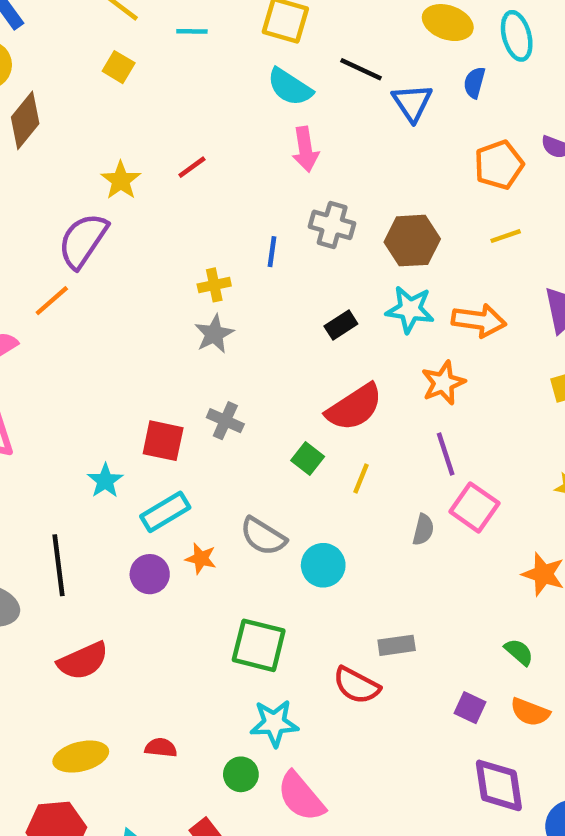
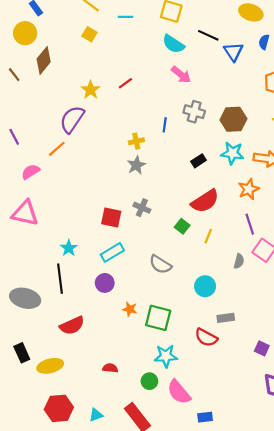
pink arrow: (305, 149) -> (181, 75), turned -42
cyan star: (105, 481) -> (69, 248), moved
orange star: (201, 559) -> (130, 309), moved
cyan circle: (323, 565) -> (205, 286), moved
yellow ellipse: (81, 757) -> (50, 366), moved

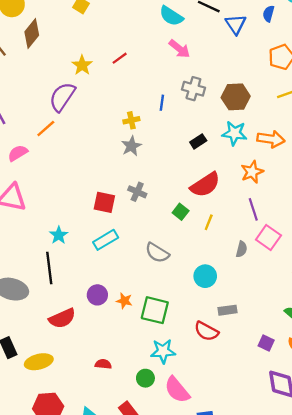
purple circle: (105, 283) -> (97, 295), moved

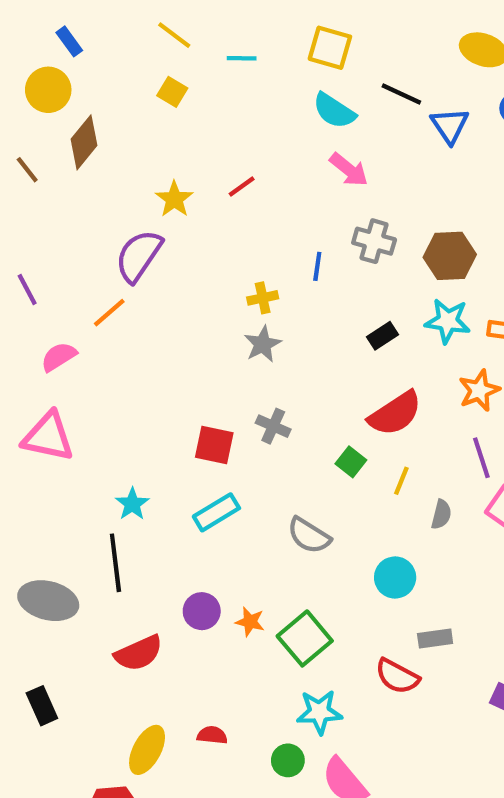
gray semicircle: (242, 249) -> (441, 514), moved
green square: (155, 310) -> (305, 638), turned 36
yellow ellipse: (39, 362) -> (147, 750), moved, turned -48

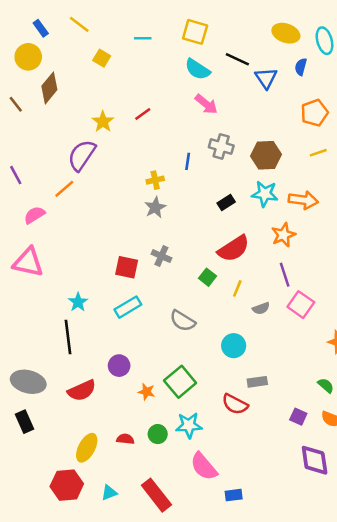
yellow line: (174, 35) -> (79, 24), moved
gray semicircle: (441, 514) -> (261, 308), turned 56
gray ellipse: (48, 601) -> (28, 382), moved
orange star: (250, 622) -> (146, 392), moved
green circle: (288, 760) -> (158, 434), moved

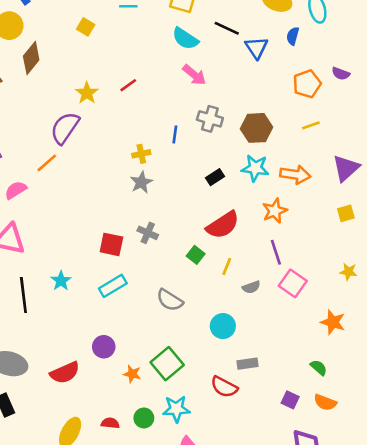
black line: (68, 337) -> (23, 295), moved

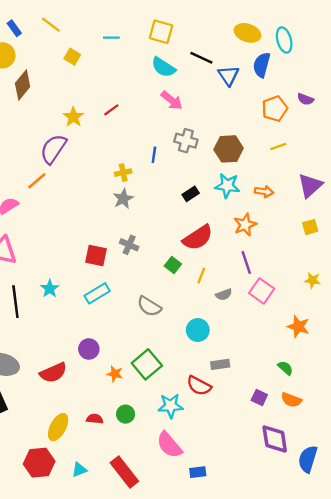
blue semicircle: (293, 36) -> (262, 65), size x1.5
orange arrow: (295, 175) -> (264, 192), size x0.7
cyan star: (176, 409) -> (171, 406), moved

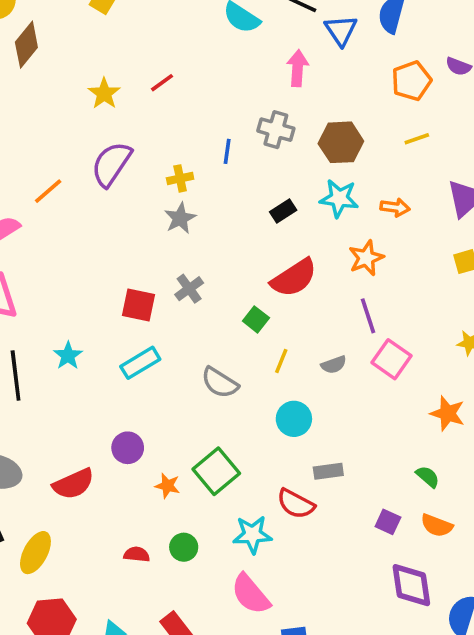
pink arrow: (172, 100) -> (298, 68), moved, turned -125
purple semicircle: (53, 149) -> (111, 164), moved
gray cross: (129, 245) -> (189, 289), turned 30
yellow line: (201, 276) -> (281, 361), moved
yellow ellipse: (58, 427) -> (35, 553), moved

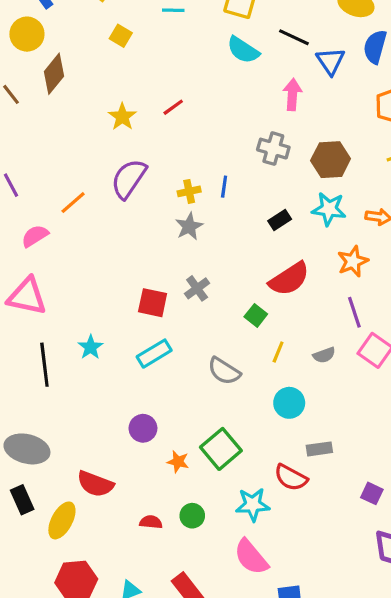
blue line: (227, 151) -> (224, 187), moved
red semicircle: (73, 484) -> (95, 484), moved, turned 45

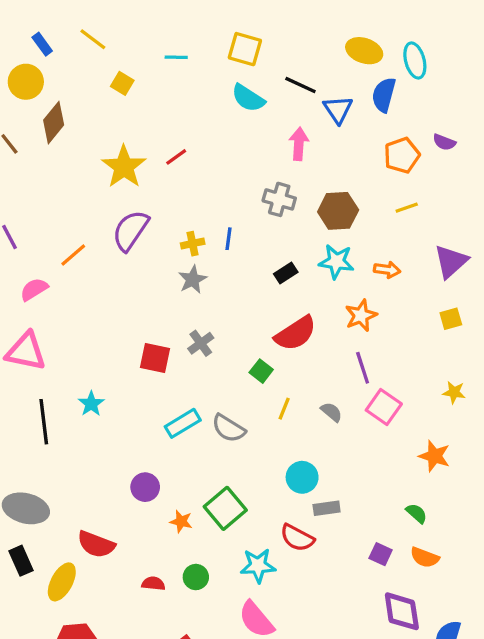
yellow star: (122, 117) -> (124, 167), size x1.5
cyan rectangle: (154, 354) -> (183, 423), moved
gray semicircle: (324, 355) -> (331, 412), turned -120
cyan circle: (289, 403) -> (302, 477), moved

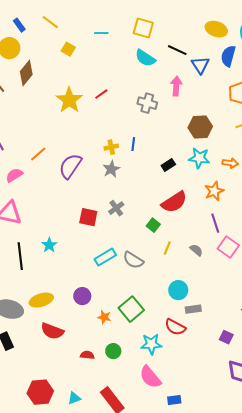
gray cross: (279, 199) -> (147, 103), moved
purple semicircle: (130, 230) -> (70, 166), moved
yellow ellipse: (62, 582) -> (41, 300), moved, turned 45

